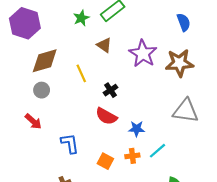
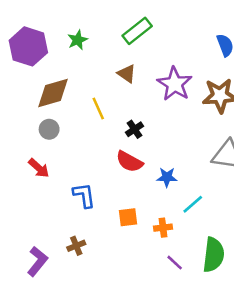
green star: (81, 18) -> (78, 40), moved
orange cross: (132, 156) -> (163, 228), moved
orange square: (105, 161) -> (128, 217), turned -35

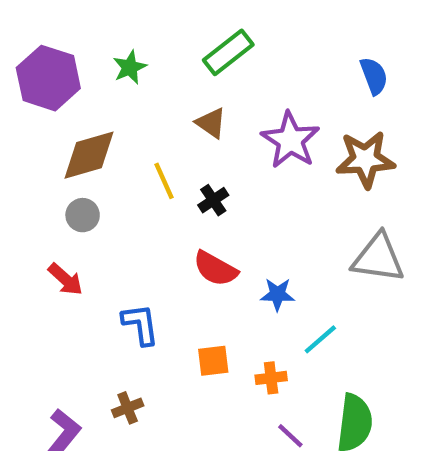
black cross: (135, 129) -> (213, 200), moved

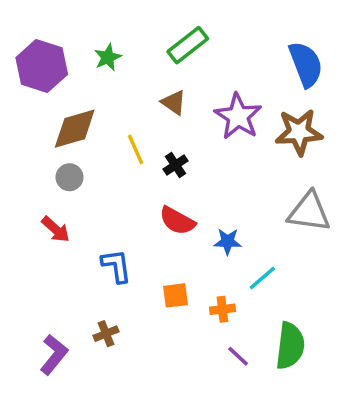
blue semicircle: (374, 76) -> (306, 64), size x1.5

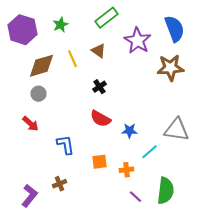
purple star: (238, 116) -> (138, 41), moved
yellow line: (136, 149) -> (72, 59), moved
gray triangle: (309, 212) -> (176, 130), moved

